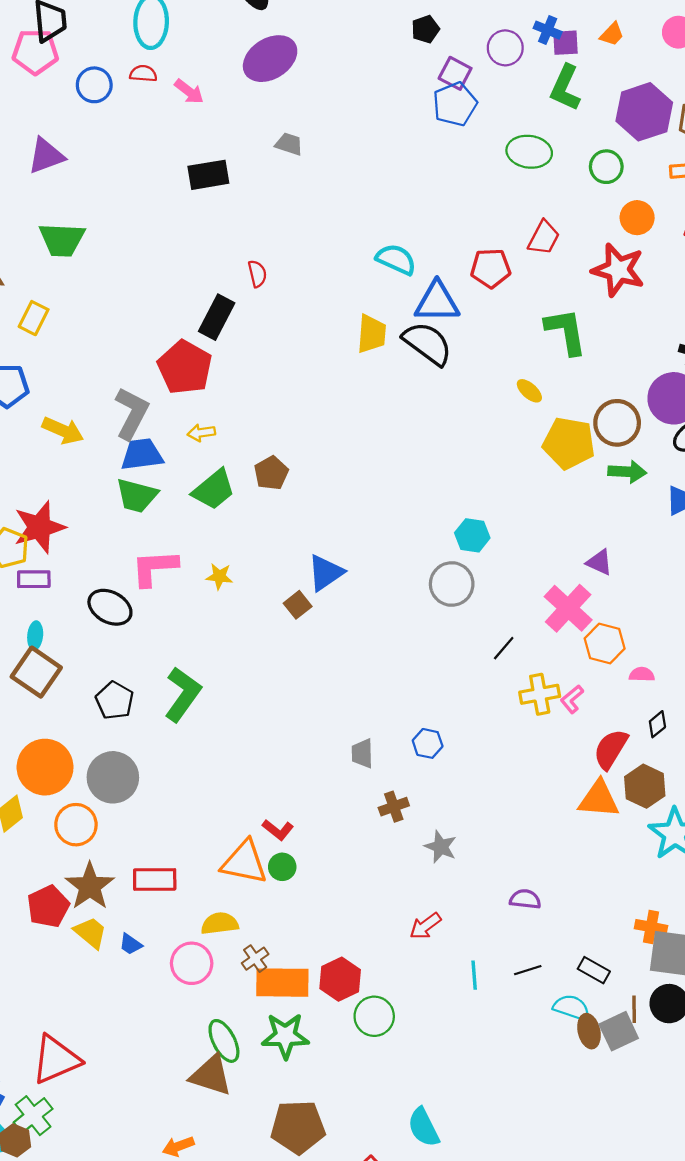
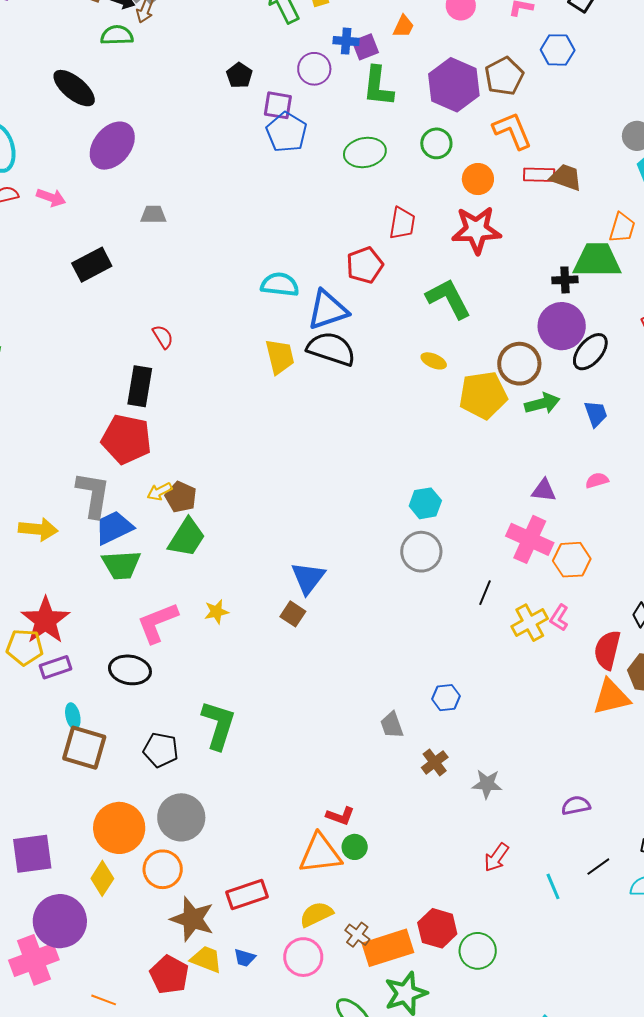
brown pentagon: (271, 473) -> (181, 497), moved
pink semicircle: (642, 674) -> (597, 480), moved
red pentagon: (48, 906) -> (169, 975), moved

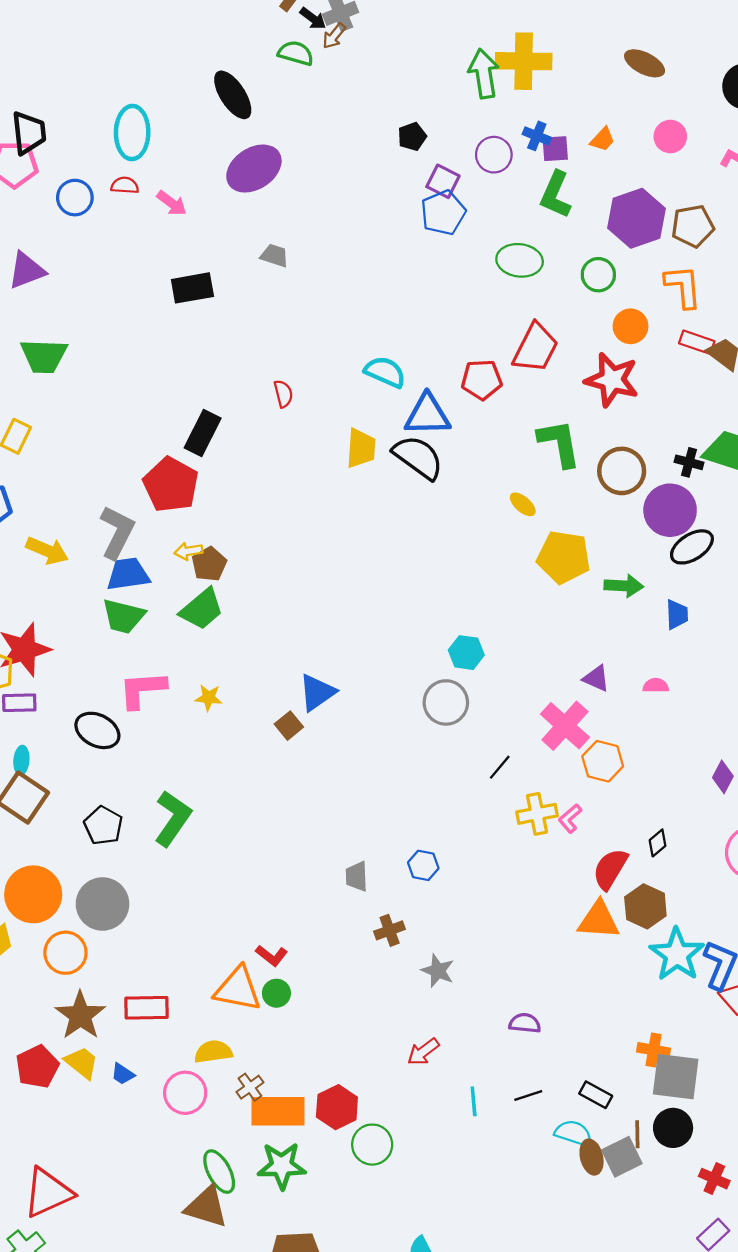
red trapezoid: (402, 223) -> (535, 348), size x1.4
red semicircle: (163, 337) -> (283, 394), moved
brown circle: (519, 364) -> (622, 471), moved

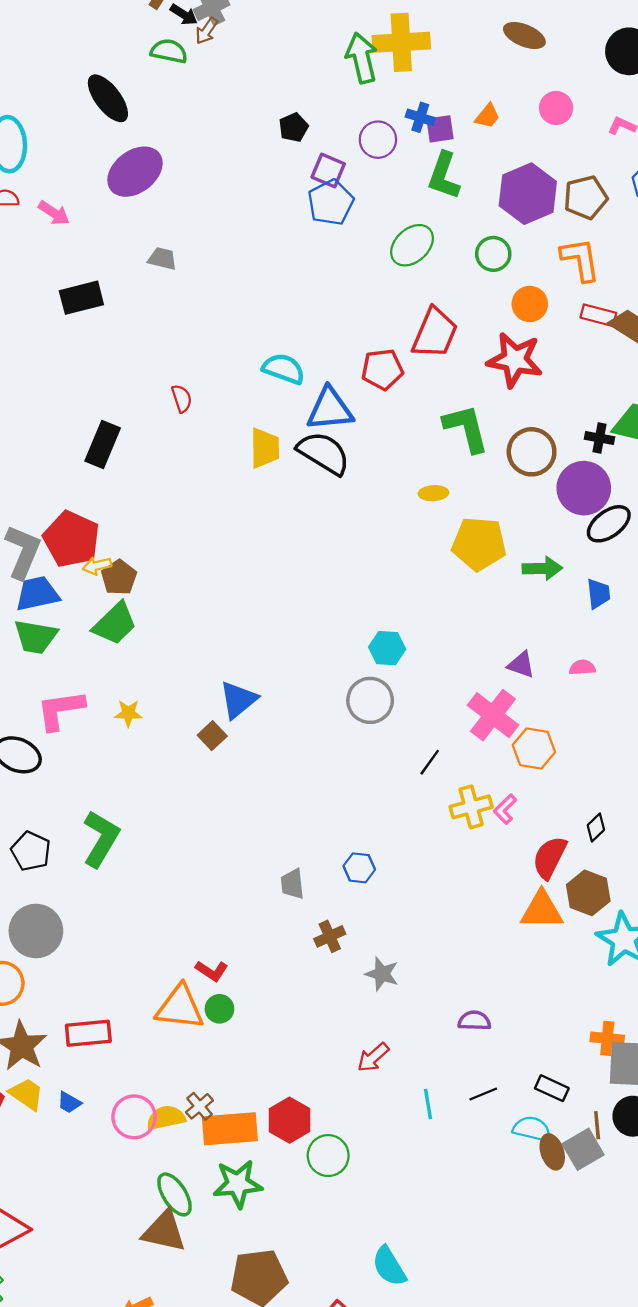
green ellipse: (520, 260) -> (412, 245), turned -45
red pentagon: (171, 485) -> (71, 539), moved
yellow ellipse: (523, 504) -> (433, 493), turned -40
yellow semicircle: (213, 1052) -> (166, 1118), moved

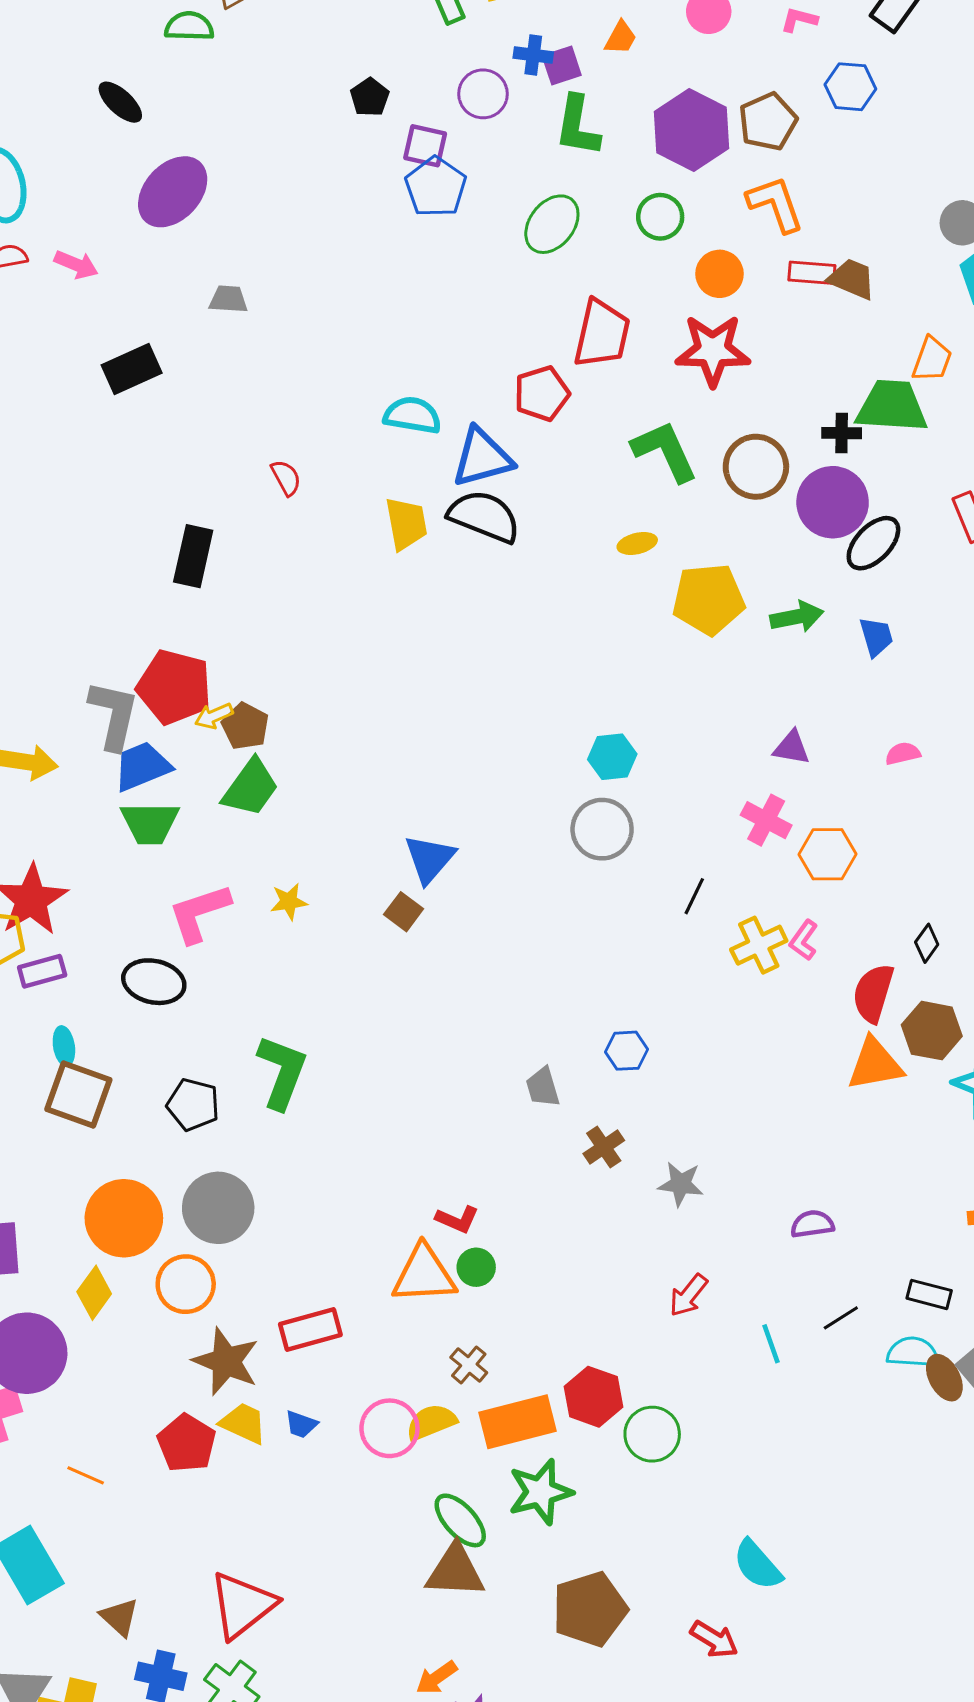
black ellipse: (108, 98) -> (120, 102), size x0.7
pink semicircle: (582, 668) -> (903, 754), moved
pink cross: (493, 715) -> (766, 820), size x0.7
brown cross: (200, 1106) -> (469, 1365), moved

